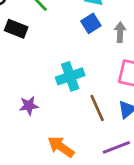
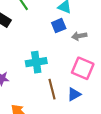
gray arrow: (120, 32) -> (79, 36), turned -112

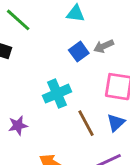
blue square: (59, 26) -> (79, 52), moved

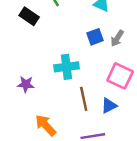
gray arrow: (104, 46) -> (117, 38), turned -49

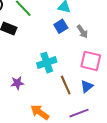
blue square: (95, 37) -> (61, 26), moved
gray arrow: (117, 38) -> (82, 31), turned -56

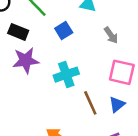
blue square: (61, 26) -> (64, 30), moved
purple star: (17, 83) -> (26, 60), moved, size x1.5

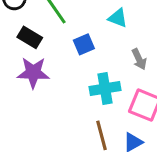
cyan cross: (66, 75) -> (105, 89), moved

